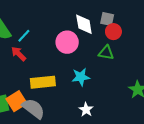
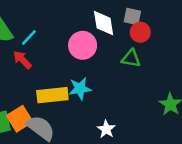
cyan star: (81, 77) -> (80, 89), moved

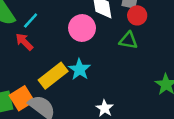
cyan star: (80, 89) -> (79, 69), turned -30
yellow rectangle: (52, 95) -> (53, 76), turned -32

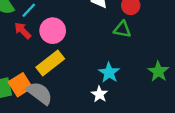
pink circle: (82, 28) -> (53, 31), moved
cyan star: (79, 69) -> (109, 73), moved

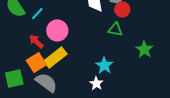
red arrow: (23, 31) -> (36, 41), moved
green star: (158, 71) -> (144, 49), moved
orange square: (20, 85) -> (36, 62), moved

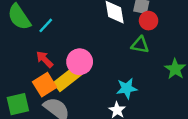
pink circle: (57, 30) -> (80, 62), moved
cyan star: (104, 65) -> (127, 88), turned 30

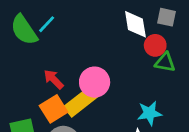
red circle: (149, 21) -> (155, 45), moved
cyan line: (46, 25) -> (47, 24), moved

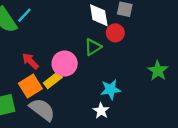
green triangle: (165, 62) -> (93, 47), moved, turned -42
yellow rectangle: (80, 102) -> (53, 80), size x0.7

